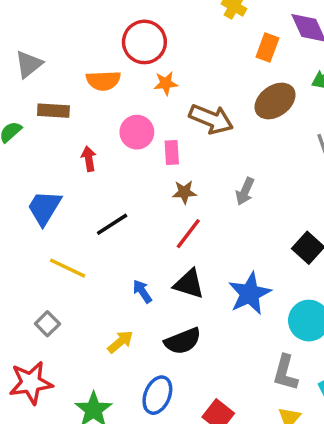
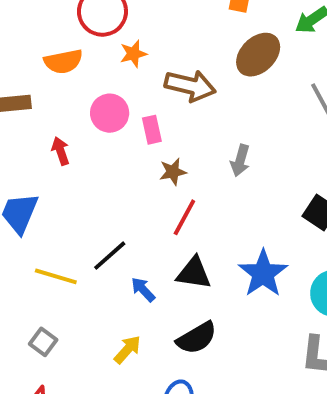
black line: (112, 224) -> (110, 256), moved

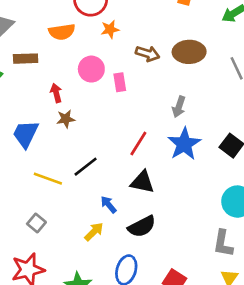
brown ellipse: (258, 55) -> (189, 52), moved, turned 40
brown arrow: (190, 86) -> (148, 54), size x0.7
brown star: (173, 172) -> (66, 119), moved
blue star: (263, 273) -> (184, 144), moved
blue arrow: (143, 290) -> (109, 205), moved

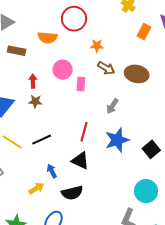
orange star: (110, 29) -> (97, 46), moved
gray arrow: (179, 107) -> (112, 106), moved
red line: (138, 143) -> (84, 132), turned -30

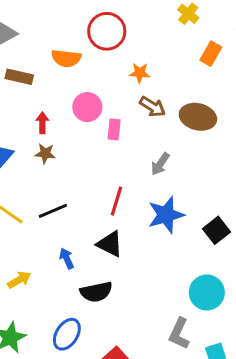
yellow arrow: (36, 188) -> (19, 280), moved

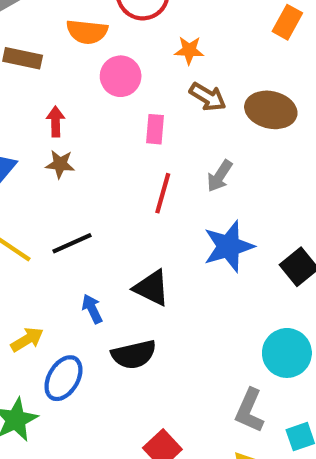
pink circle: (87, 107) -> (121, 76), moved
red line: (117, 201) -> (163, 193), moved
blue ellipse: (67, 334) -> (63, 378), moved

